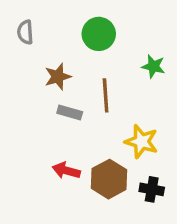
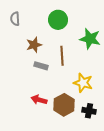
green star: (153, 66) -> (90, 39), size x1.5

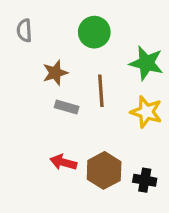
yellow star: (83, 83) -> (146, 112), moved

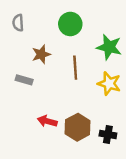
gray rectangle: (67, 107) -> (24, 80), moved

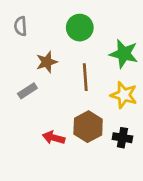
gray rectangle: (24, 80) -> (27, 91), turned -49
brown hexagon: (78, 127) -> (88, 127), moved
black cross: (108, 134) -> (122, 138), moved

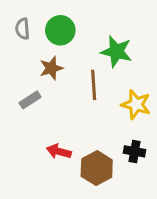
green circle: (80, 28) -> (60, 30), moved
green star: (124, 54) -> (116, 51), moved
brown hexagon: (88, 127) -> (97, 168), moved

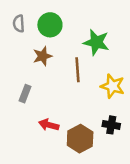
gray rectangle: (30, 100) -> (25, 94), moved, turned -36

